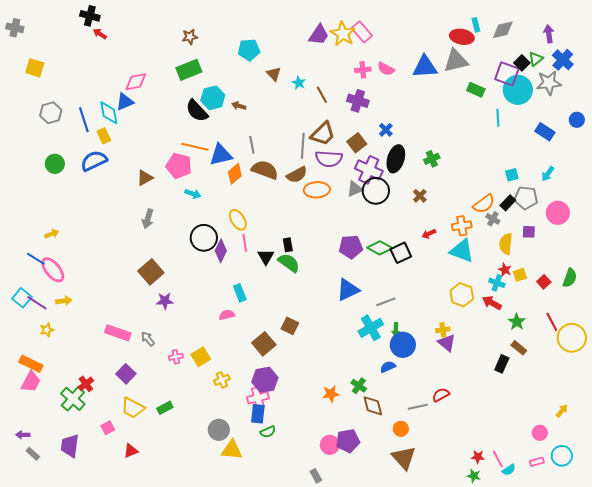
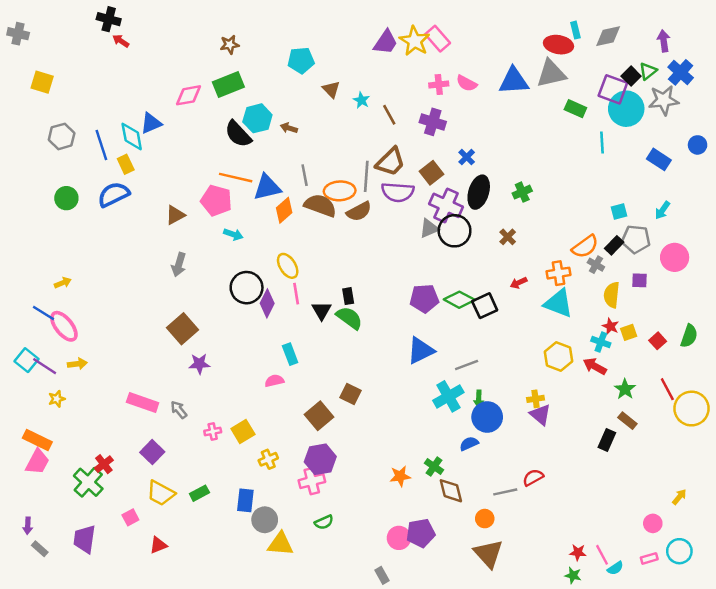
pink diamond: (136, 82) -> (189, 95), moved
orange ellipse: (317, 190) -> (340, 191), moved
blue rectangle: (258, 414) -> (245, 500), moved
purple arrow: (23, 435) -> (28, 526), turned -88

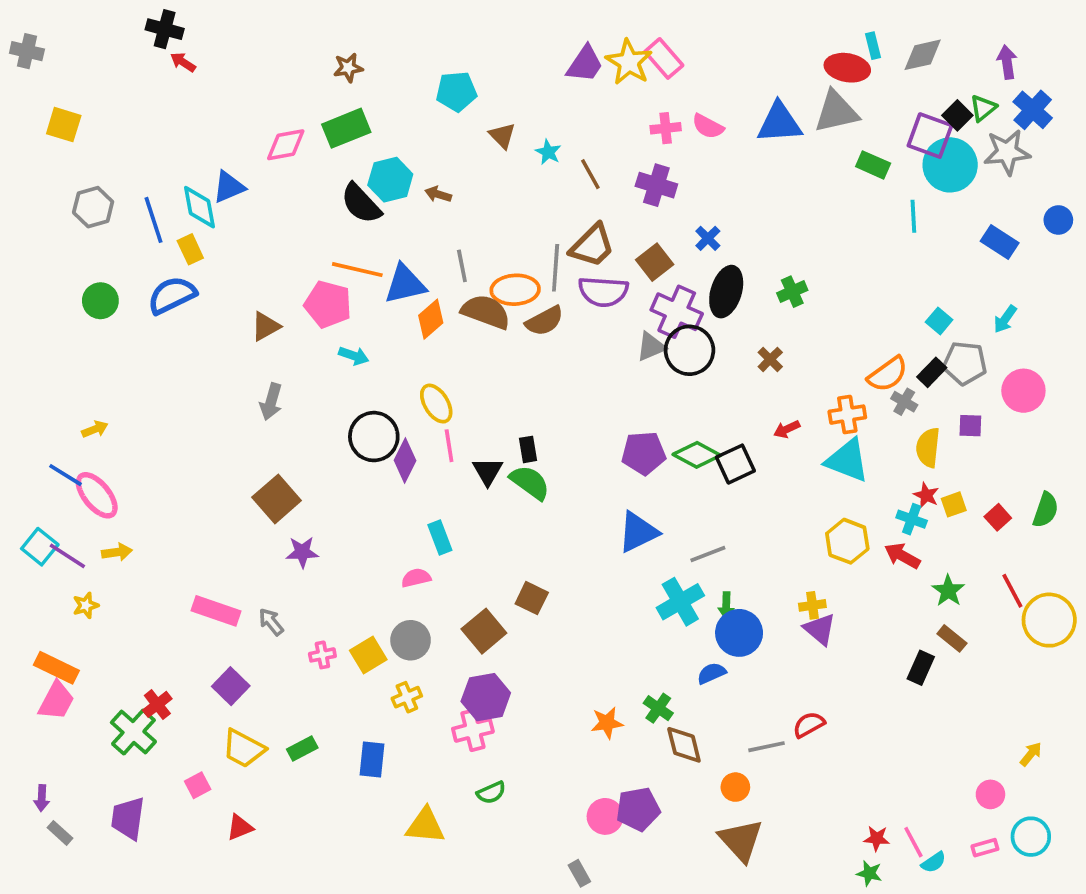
cyan square: (619, 211) -> (939, 321), turned -35
gray circle: (265, 520) -> (411, 640), moved

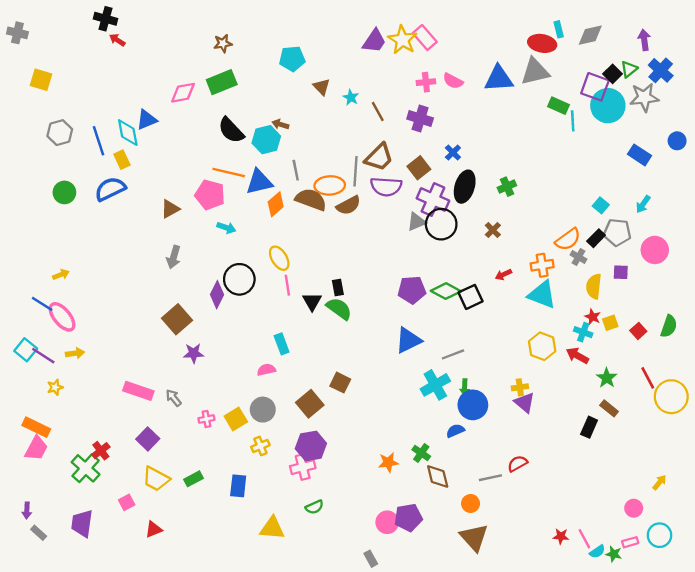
cyan hexagon: (390, 180) -> (266, 140), moved
cyan line: (913, 216) -> (573, 121), moved
purple diamond: (405, 460) -> (217, 295), moved
green star: (869, 873) -> (614, 554), moved

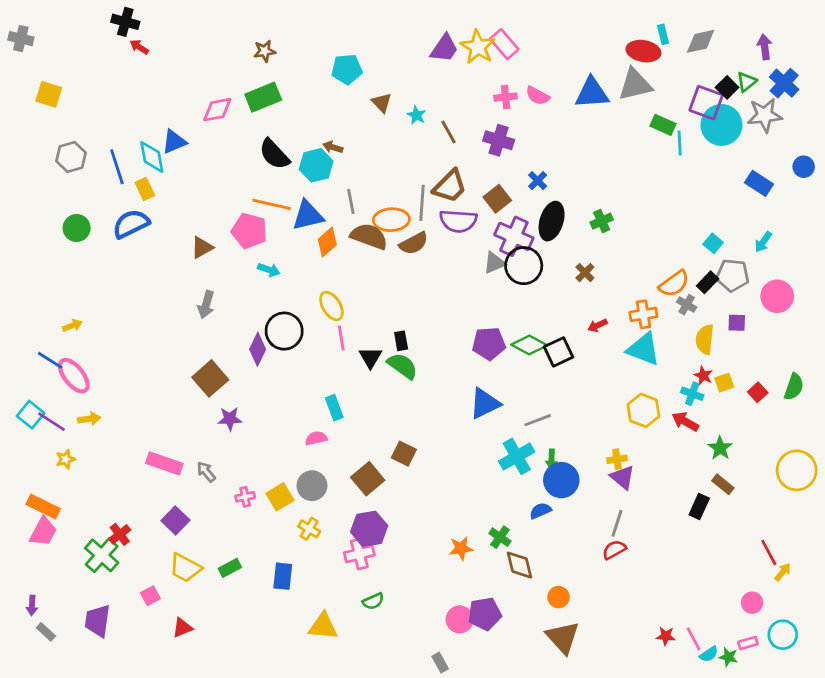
red line: (648, 378) -> (769, 553), moved
yellow cross: (260, 446) -> (309, 529), turned -36
gray line: (490, 478) -> (617, 523), moved, turned -60

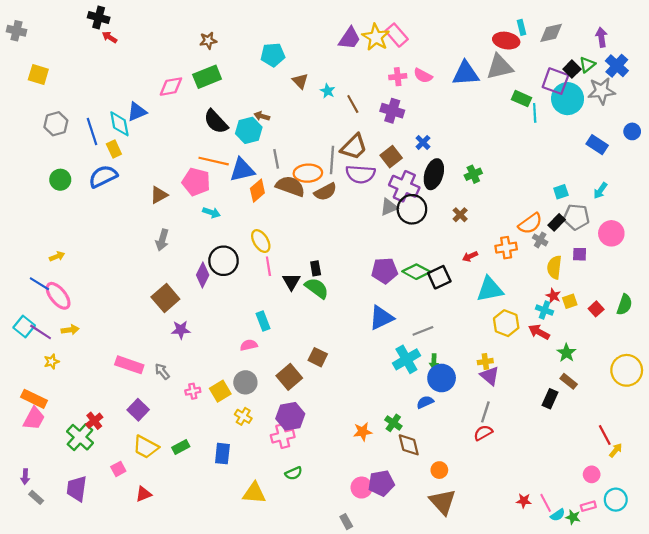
cyan square: (713, 243) -> (561, 192), turned 32
cyan triangle: (643, 349) -> (490, 289), moved, turned -32

